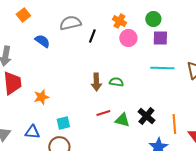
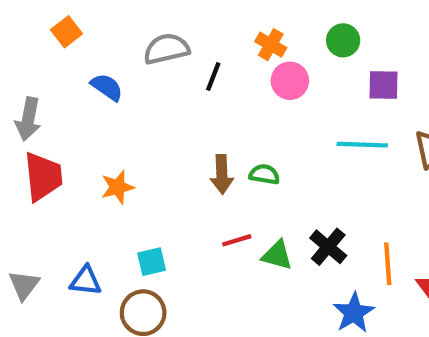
purple square: (160, 38) -> (384, 85), moved
orange star: (41, 97) -> (118, 187), moved

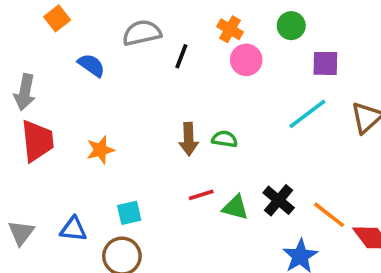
cyan line: (362, 145) -> (307, 114), turned -39
orange line: (388, 264) -> (329, 215), turned -48

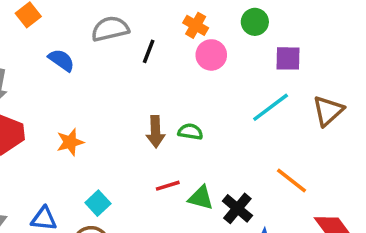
black cross: (279, 200) -> (237, 208), moved
cyan square: (129, 213) -> (98, 203), turned -30
orange line: (329, 215) -> (291, 180), moved

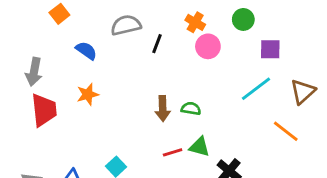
orange star: (70, 142) -> (88, 94), moved
orange line: (291, 180) -> (286, 131), moved
green triangle: (201, 198) -> (199, 147), moved

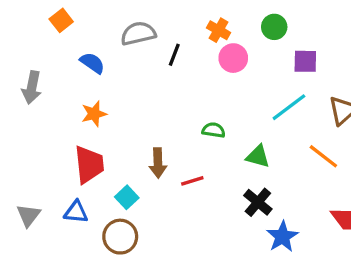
brown arrow: (163, 109) -> (158, 163), moved
red trapezoid: (44, 110) -> (89, 165), moved
green triangle: (199, 147) -> (258, 156), moved

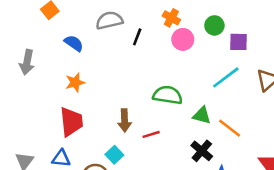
green circle: (274, 27) -> (214, 25), moved
green semicircle: (214, 130) -> (168, 95), size x1.6
orange line: (323, 156) -> (230, 128), moved
cyan square: (127, 197) -> (114, 155), moved

